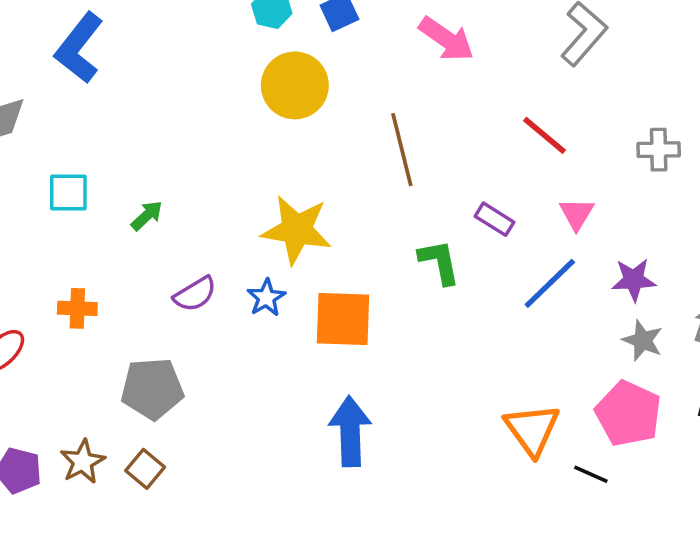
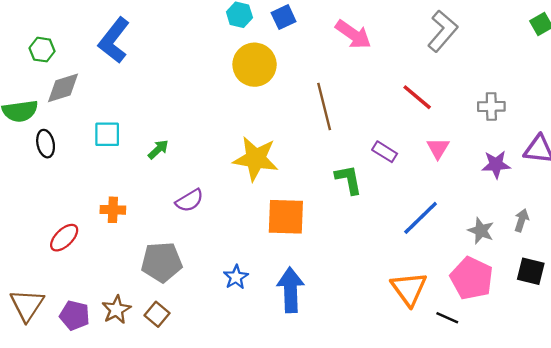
purple star: (634, 280) -> (496, 164), moved
blue line: (550, 283) -> (421, 218), moved
blue star: (266, 298) -> (236, 277), moved

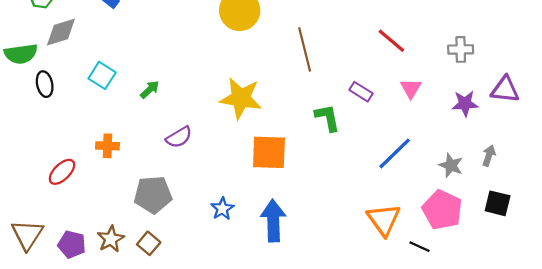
cyan square: (107, 134) -> (102, 75), turned 32

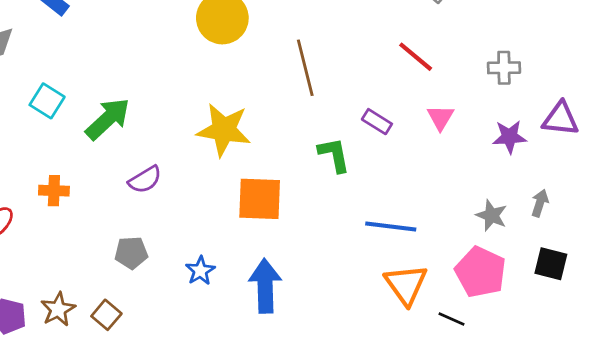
green arrow: (150, 90) -> (108, 119), size x1.8
blue line: (395, 153) -> (391, 227), moved, turned 51
gray pentagon: (153, 195) -> (131, 253), moved, size x0.7

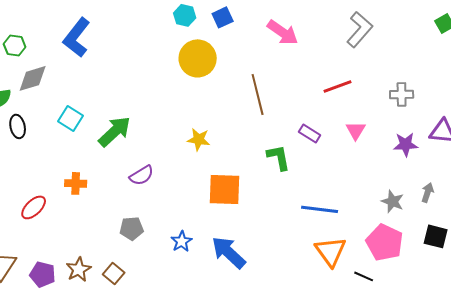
red line: (416, 57) -> (338, 86), turned -60
yellow star: (224, 130) -> (199, 139), size x0.6
blue arrow: (265, 286) -> (229, 252), turned -45

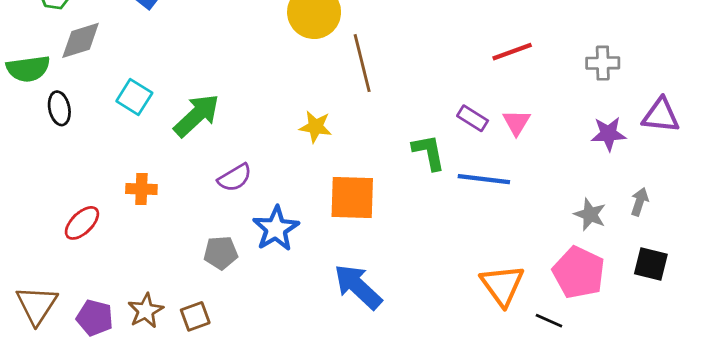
brown line: (258, 94) -> (362, 63), moved
pink triangle: (356, 130) -> (516, 122), moved
blue line: (320, 209) -> (484, 179), moved
blue star: (182, 241) -> (276, 229), moved, size x1.5
brown square: (114, 273) -> (195, 316), turned 30

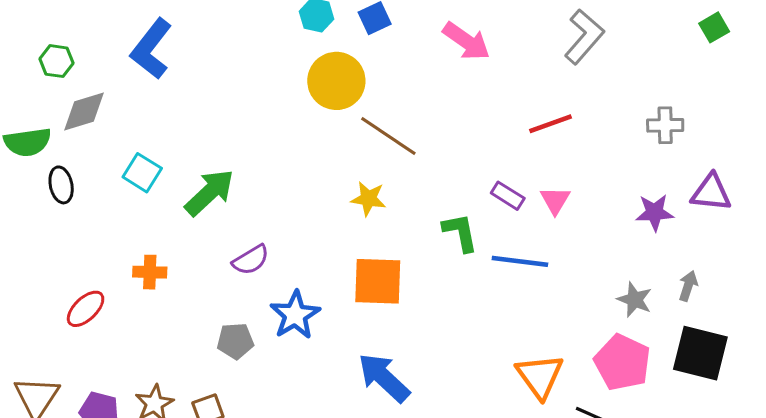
brown line: (362, 63) -> (388, 136), turned -42
gray cross: (603, 63) -> (665, 125), moved
yellow star: (315, 127) -> (368, 199), moved
black square: (651, 264) -> (700, 353), size x1.5

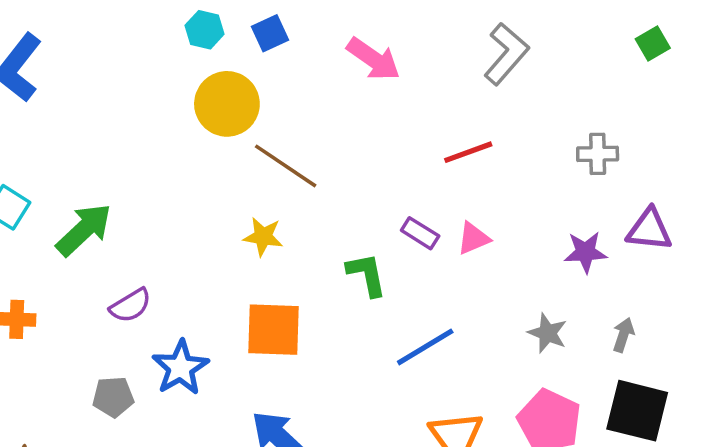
pink triangle: (555, 200) -> (473, 238), turned 36
blue line: (520, 261) -> (425, 347), moved, turned -38
gray star: (635, 300) -> (548, 333), moved

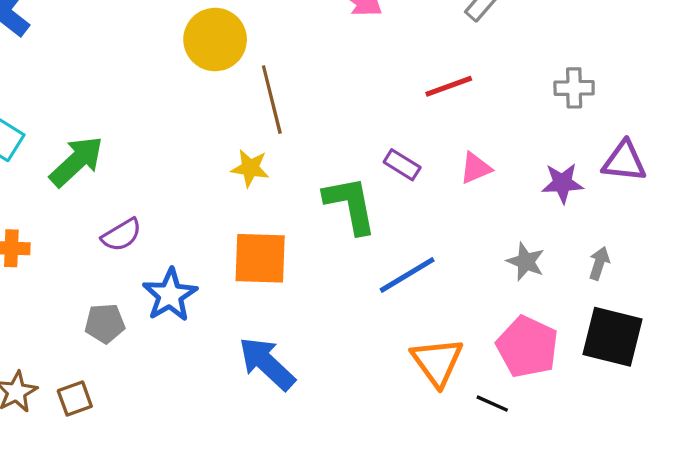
brown line: (286, 166) -> (272, 100), turned 42
pink triangle: (473, 238) -> (476, 168), moved
green L-shape: (367, 275) -> (350, 205), size x1.4

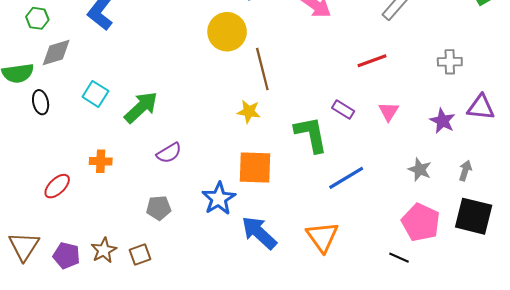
pink triangle: (476, 168) -> (389, 112), turned -35
purple star: (562, 183) -> (443, 121), turned 30
blue star: (170, 295) -> (219, 199), moved
orange triangle: (437, 362) -> (322, 237), moved

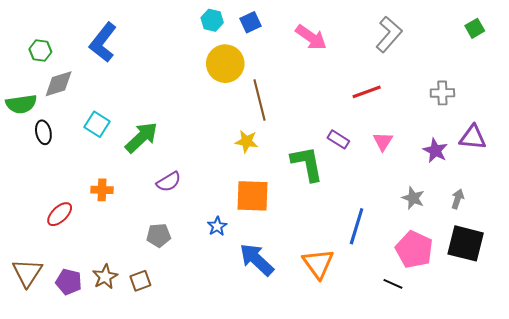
blue line: (346, 178) -> (357, 226), moved, turned -42
blue star: (219, 199) -> (217, 226), size x0.6

